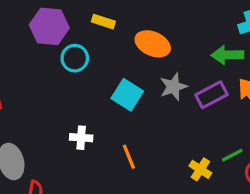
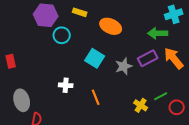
gray star: (173, 87) -> (124, 66), moved

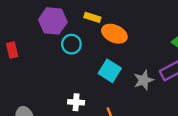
orange ellipse: (111, 26) -> (114, 34), moved
red rectangle: (11, 61) -> (12, 50), moved

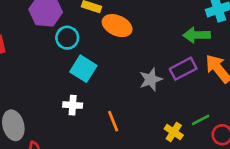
cyan square: (110, 71) -> (83, 69), moved

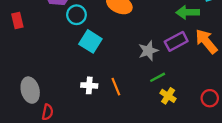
white cross: (73, 105) -> (89, 85), moved
green line: (201, 120) -> (158, 77), moved

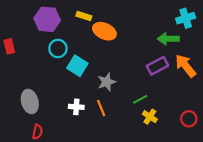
cyan circle: (76, 15) -> (58, 48), moved
gray star: (148, 51) -> (107, 82), moved
gray ellipse: (30, 90) -> (30, 101), moved

